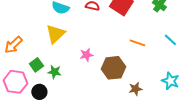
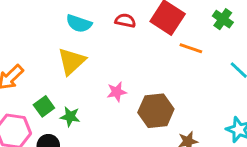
orange line: (137, 43) -> (191, 48), moved

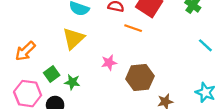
orange line: (191, 48) -> (133, 28), moved

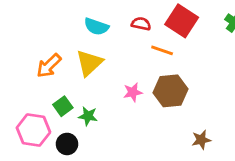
orange arrow: (25, 51) -> (49, 66), moved
brown hexagon: (140, 77) -> (170, 91), moved

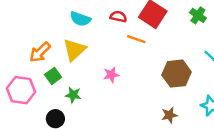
brown hexagon: (170, 91) -> (177, 74), moved
green square: (63, 106) -> (53, 76), moved
pink hexagon: (33, 130) -> (21, 90), moved

